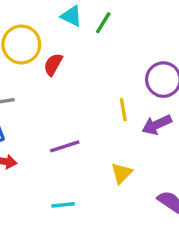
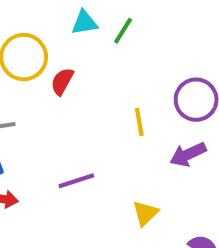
cyan triangle: (71, 16) -> (84, 23), turned -35
yellow line: (123, 110) -> (139, 122), moved

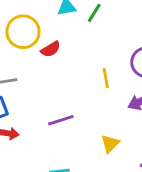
red semicircle: (62, 81) -> (51, 49), turned -150

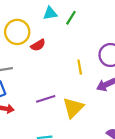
yellow triangle: (110, 144) -> (73, 108), moved, size x1.5

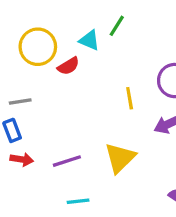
cyan triangle: (50, 13) -> (89, 40), moved, turned 32
purple line: (46, 99) -> (67, 161), moved

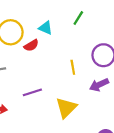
green line: (117, 26) -> (78, 18), moved
purple line: (67, 161) -> (32, 92), moved

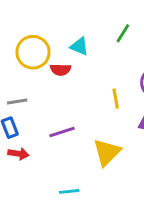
red semicircle: (31, 45) -> (61, 70), turned 32

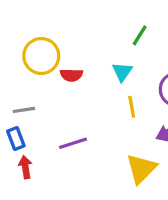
cyan triangle: (79, 46) -> (122, 72), moved, turned 42
yellow triangle: (107, 152) -> (141, 169), moved
red arrow: (18, 154) -> (25, 167), turned -108

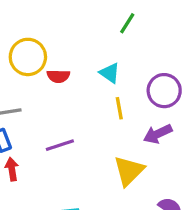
green line: (140, 35) -> (127, 23), moved
cyan triangle: (122, 72) -> (110, 73), turned -30

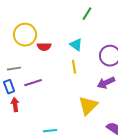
yellow line: (119, 108) -> (74, 67), moved
purple line: (60, 145) -> (33, 83), moved

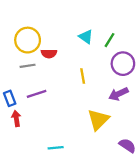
green line: (87, 14) -> (109, 40), moved
cyan triangle: (76, 45) -> (86, 37), moved
gray line: (14, 69) -> (28, 66), moved

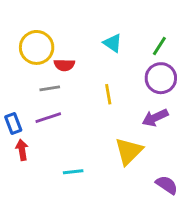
green line: (109, 40) -> (159, 46), moved
gray line: (28, 66) -> (50, 88), moved
cyan line: (56, 148) -> (73, 172), moved

